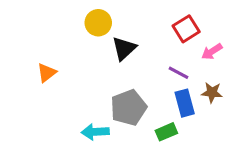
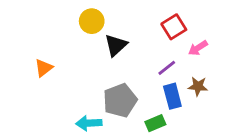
purple line: (179, 73) -> (167, 68), turned -66

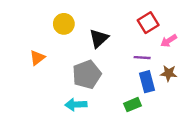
yellow circle: (92, 21) -> (64, 24), moved
purple line: (167, 68) -> (142, 58), turned 42
gray pentagon: (120, 100) -> (87, 74), moved

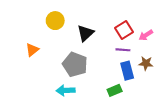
red square: (148, 23) -> (124, 30), moved
gray pentagon: (87, 74) -> (75, 64), turned -30

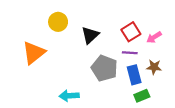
orange triangle: (32, 50) -> (34, 53), size x1.6
gray pentagon: (75, 64) -> (104, 68), moved
green rectangle: (115, 90) -> (142, 96), moved

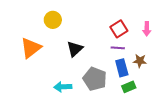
black triangle: (90, 35) -> (75, 49), moved
pink arrow: (154, 37) -> (147, 29), moved, turned -56
gray pentagon: (104, 68) -> (95, 79), moved

